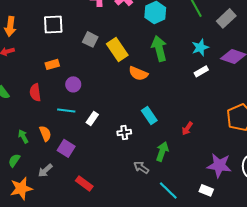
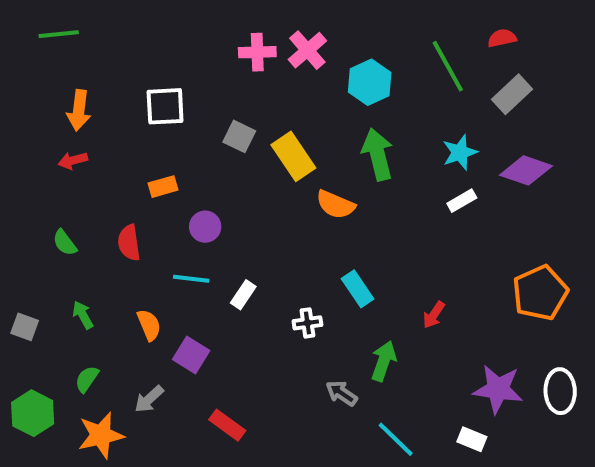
green arrow: (23, 136) -> (83, 315), moved

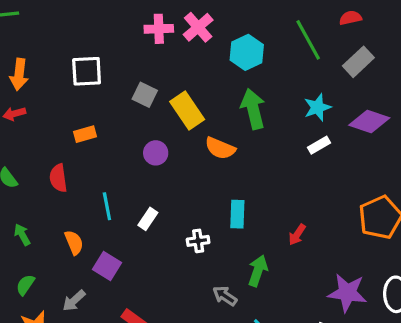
purple circle: (205, 227) -> (156, 153), moved
cyan line: (191, 279) -> (107, 206), turned 72
cyan rectangle: (358, 289) -> (237, 214), turned 36

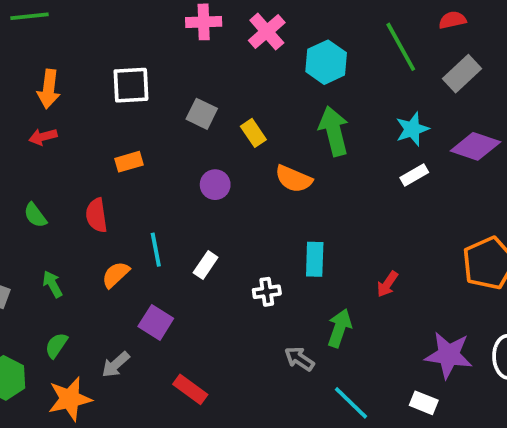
pink cross: (159, 29) -> (204, 22), moved
yellow rectangle: (187, 110) -> (253, 133), size x0.6
orange semicircle: (74, 242) -> (116, 275), moved, turned -110

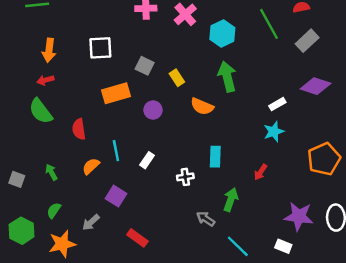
cyan star: (412, 129) -> (274, 132), moved
orange rectangle: (129, 162) -> (116, 93), moved, size x1.6
green semicircle: (35, 215) -> (41, 111), moved, size x1.6

